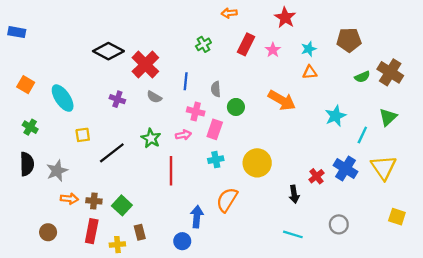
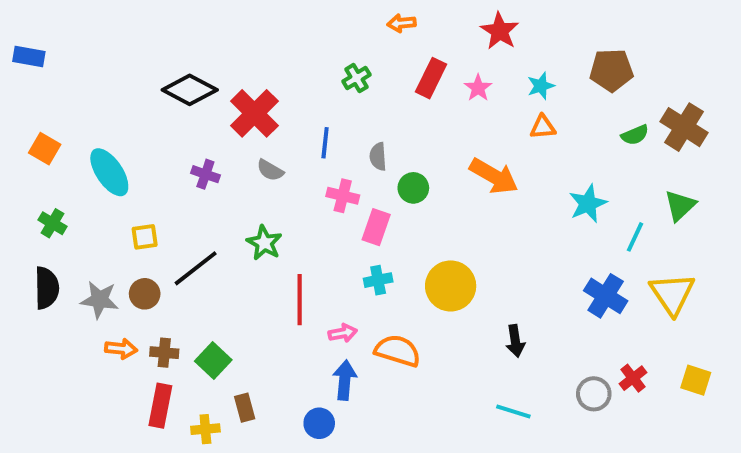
pink arrow: (183, 135) -> (343, 333), moved
gray star: (57, 171) -> (100, 300), turned 30
red cross: (316, 176) -> (633, 378), moved
orange semicircle: (227, 200) -> (398, 351), turned 75
brown circle: (48, 232) -> (145, 294), moved

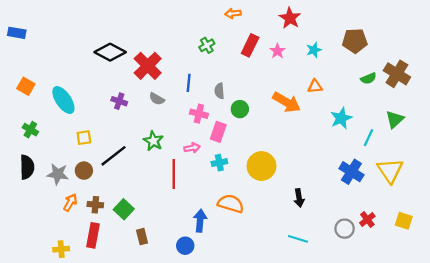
orange triangle: (543, 127) -> (315, 86), moved
pink arrow: (343, 333) -> (192, 148), moved
orange arrow: (121, 349) -> (70, 202), turned -66
yellow cross: (205, 429) -> (61, 249), moved

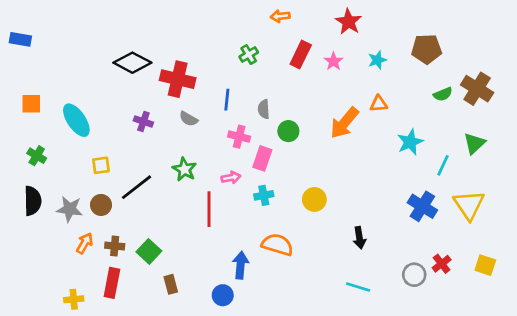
red cross: (148, 66) -> (178, 79), turned -32
orange square: (26, 86) -> (31, 104), turned -30
orange arrow: (287, 102) -> (344, 123), turned 100
yellow circle: (261, 166) -> (314, 199), size x0.7

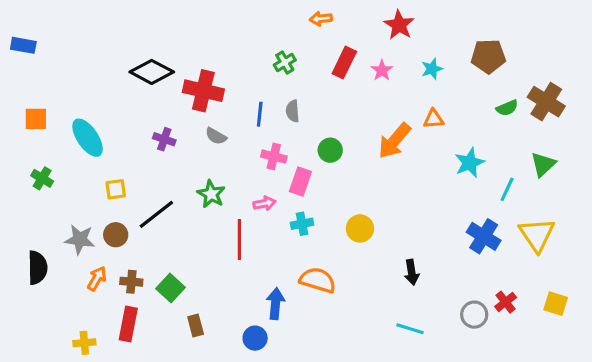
gray semicircle: (264, 109) -> (293, 111), moved
black semicircle: (33, 201) -> (37, 268), moved

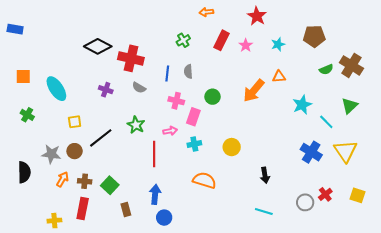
cyan line: (507, 189) -> (326, 122), turned -70
blue arrow: (275, 304) -> (155, 194), moved

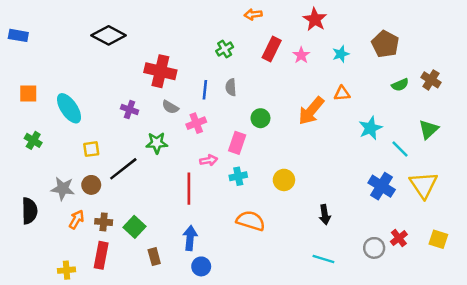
brown pentagon: (314, 36) -> (385, 44), turned 30
black diamond: (98, 46) -> (109, 35), moved
brown cross: (351, 65) -> (431, 80), size x0.7
pink cross: (176, 101) -> (196, 123), moved, turned -35
green star: (136, 125) -> (157, 143), moved, turned -30

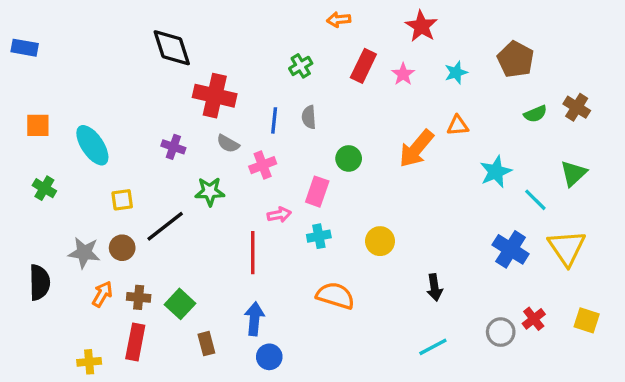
black diamond: (109, 35) -> (172, 48), moved, turned 44
cyan line: (323, 259) -> (433, 347), turned -45

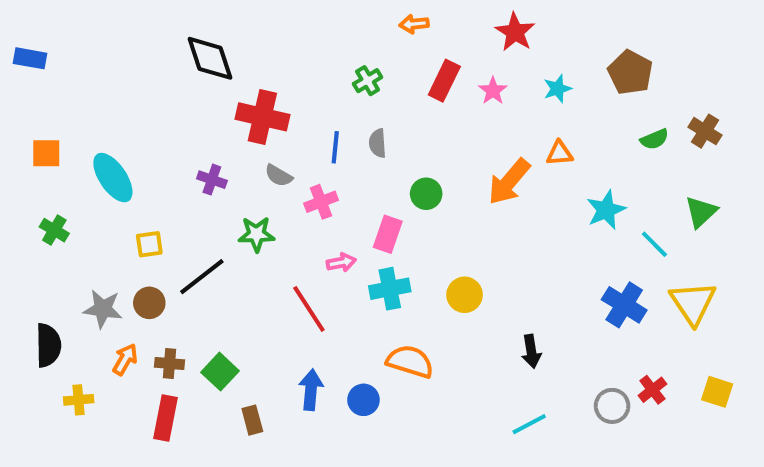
cyan cross: (319, 236) -> (390, 289), size x1.4
red line: (253, 253) -> (309, 309), turned -33
blue circle: (269, 357) -> (363, 400), moved
yellow cross: (89, 362) -> (79, 400), moved

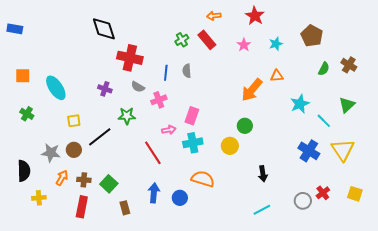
orange arrow: (414, 24) -> (214, 16), moved
red rectangle: (444, 81) -> (207, 40), moved, turned -66
green semicircle: (654, 139) -> (324, 69), turned -40
green circle: (426, 194) -> (245, 126), moved

